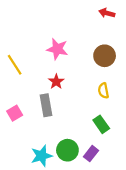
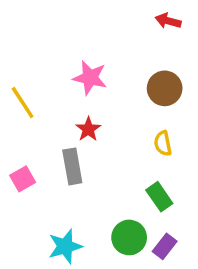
green circle: (67, 150) -> (129, 237), moved
purple rectangle: (91, 154) -> (165, 246), moved

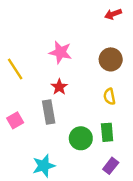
red arrow: (168, 21) -> (113, 14), turned -35
green rectangle: (159, 197) -> (107, 132), turned 30
green circle: (129, 237) -> (81, 138), moved

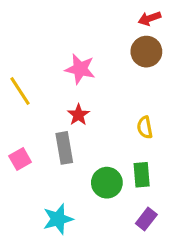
brown circle: (111, 59) -> (146, 52), moved

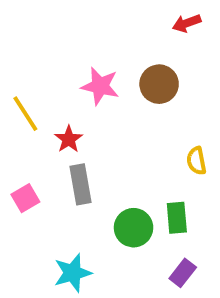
brown circle: (146, 52) -> (159, 84), moved
red star: (78, 115) -> (69, 139), moved
yellow semicircle: (145, 127) -> (196, 161), moved

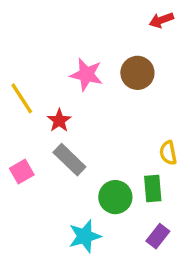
yellow semicircle: (196, 161) -> (168, 153), moved
gray rectangle: (80, 184) -> (69, 160), turned -36
cyan star: (73, 273) -> (85, 236), moved

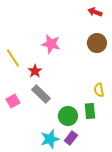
red arrow: (161, 20) -> (95, 12), turned 40
brown circle: (137, 73) -> (97, 43), moved
purple rectangle: (158, 236) -> (71, 138), moved

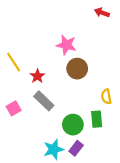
brown circle: (97, 43) -> (77, 69), moved
pink star: (51, 44) -> (66, 45), moved

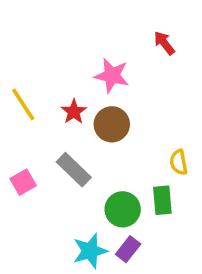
red arrow: (102, 13) -> (164, 43), moved, turned 32
brown circle: (77, 69) -> (112, 124), moved
red star: (37, 76) -> (74, 112), moved

